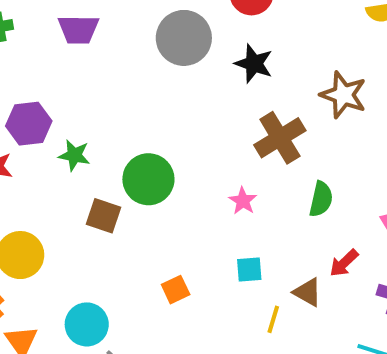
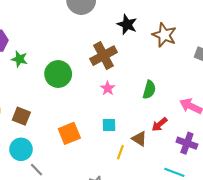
black star: (254, 64) -> (127, 24), moved
brown cross: (280, 138) -> (104, 56), moved
brown square: (103, 216) -> (21, 116), moved
orange square: (176, 290) -> (69, 133), size x1.5

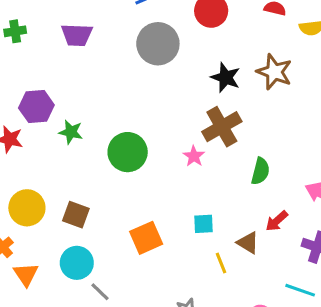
brown star: (164, 35) -> (274, 72), moved
brown cross: (104, 56) -> (222, 127), moved
pink star: (108, 88) -> (194, 156), moved
yellow line: (120, 152) -> (221, 263), turned -40

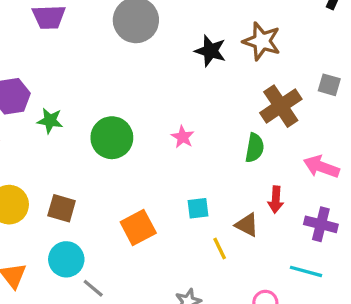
brown cross: (222, 127) -> (281, 106), moved
red arrow: (277, 221) -> (276, 200), turned -40

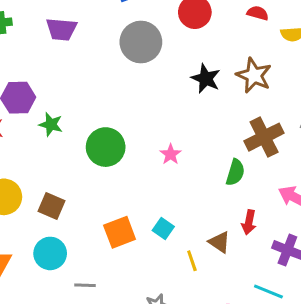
cyan square: (198, 208) -> (163, 229), moved, turned 35
gray line: (93, 288) -> (85, 285), moved, turned -45

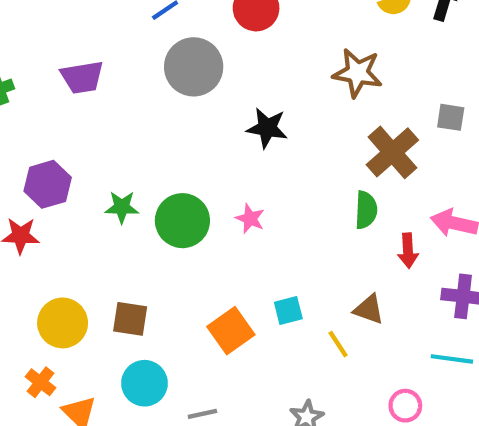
black star: (206, 79) -> (267, 128), moved
green star: (51, 124) -> (122, 207), moved
pink star: (171, 154) -> (250, 219), moved
red arrow: (249, 222) -> (408, 251), moved
cyan square: (163, 229) -> (288, 310), turned -35

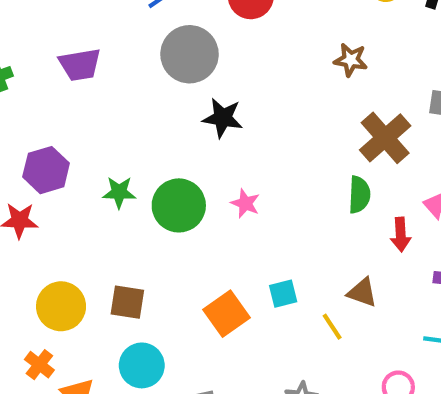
brown star: (357, 73) -> (351, 60), size x0.7
black star: (267, 128) -> (223, 118), moved

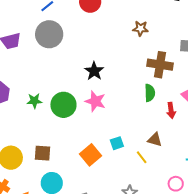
gray circle: (190, 54) -> (49, 34), moved
black star: (223, 118) -> (94, 71), moved, turned 30
brown cross: (385, 138) -> (160, 65), turned -35
pink star: (245, 203) -> (95, 101), size x1.5

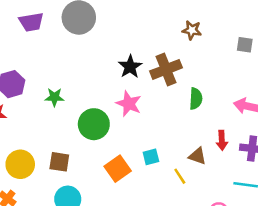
brown star: (141, 28) -> (192, 30), moved
brown cross: (160, 65) -> (166, 69), moved, turned -35
green circle: (63, 105) -> (94, 124), moved
red arrow: (171, 110) -> (222, 140), moved

